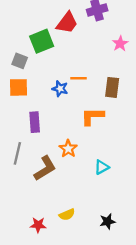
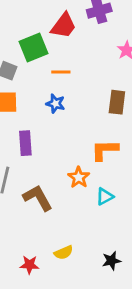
orange line: (79, 78) -> (61, 72), moved
orange L-shape: (92, 116) -> (105, 150), moved
orange star: (68, 149) -> (79, 177), moved
brown L-shape: (45, 168) -> (38, 198), turned -88

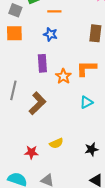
purple rectangle: (25, 143) -> (42, 63), moved
orange star: (79, 177) -> (63, 76), moved
brown L-shape: (38, 198) -> (37, 103), turned 75

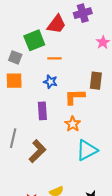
orange L-shape: (86, 68) -> (75, 97), moved
orange star: (63, 76) -> (73, 124), moved
cyan triangle: (86, 102) -> (87, 150), size x1.6

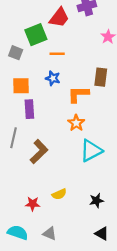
orange square: (14, 81) -> (21, 86), moved
purple rectangle: (42, 111) -> (29, 109), moved

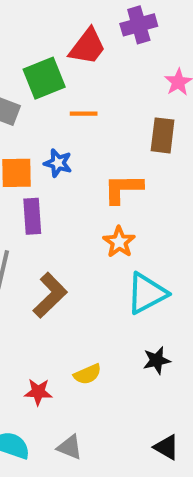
brown rectangle: (101, 77) -> (163, 135), moved
blue star: (53, 78) -> (58, 163), moved
black star: (96, 201) -> (157, 360), moved

